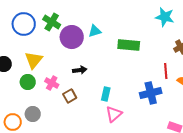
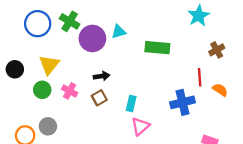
cyan star: (165, 17) -> (198, 16), turned 30
brown square: (70, 96) -> (99, 98), moved

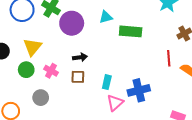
cyan triangle: (119, 32) -> (106, 17), moved
brown square: (99, 98) -> (78, 77), turned 32
blue cross: (183, 102) -> (139, 90), moved
gray circle: (48, 126) -> (41, 98), moved

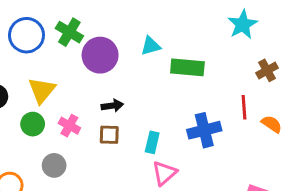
blue cross: (139, 90) -> (204, 130), moved

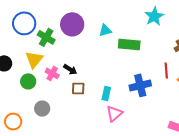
cyan star: (243, 24) -> (154, 16), moved
green cross: (69, 32) -> (46, 37), moved
purple circle: (100, 55) -> (72, 24), moved
black arrow: (112, 106) -> (70, 69), moved, turned 40
pink cross: (69, 126) -> (52, 73), moved

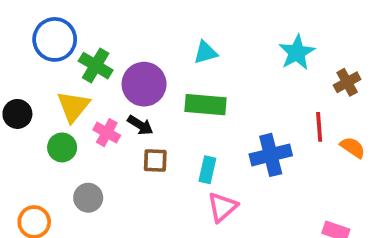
cyan star: (154, 16) -> (297, 52), moved
purple circle: (72, 24) -> (144, 84), moved
green rectangle: (129, 44) -> (206, 105), moved

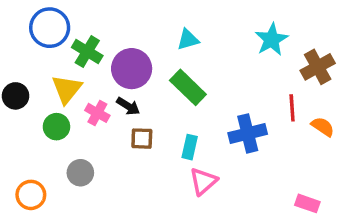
brown cross: (347, 82) -> (318, 67), size x1.4
green rectangle: (206, 105) -> (188, 87), turned 39

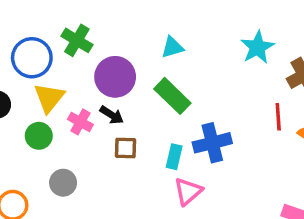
blue circle: (50, 28) -> (32, 58), moved
green cross: (87, 52) -> (77, 40), moved
blue cross: (248, 133) -> (212, 143), moved

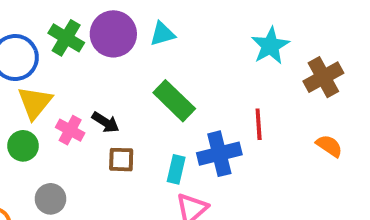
cyan triangle: (172, 47) -> (162, 34), moved
purple circle: (115, 77) -> (113, 34), moved
red line: (278, 117) -> (259, 124), moved

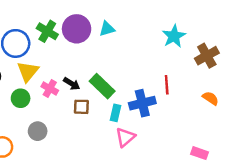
green rectangle: (174, 101) -> (102, 86), moved

